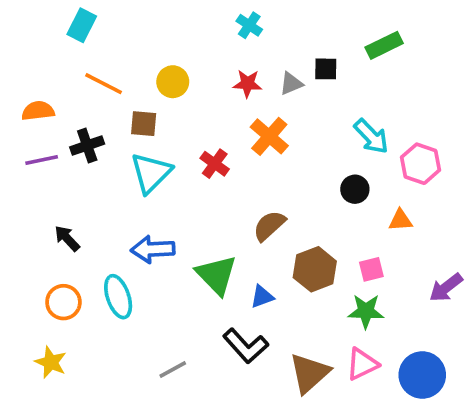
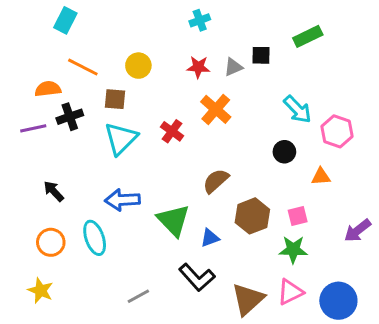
cyan cross: (249, 25) -> (200, 20), turned 36
orange semicircle: (38, 111) -> (48, 89), moved

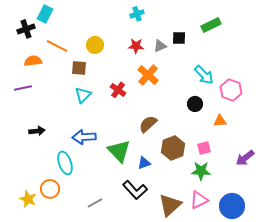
black cross: (70, 117) -> (26, 29), moved
cyan triangle: (121, 139) -> (83, 95), size x0.7
black arrow: (54, 191) -> (37, 131), turned 126
orange circle: (51, 242) -> (50, 189), moved

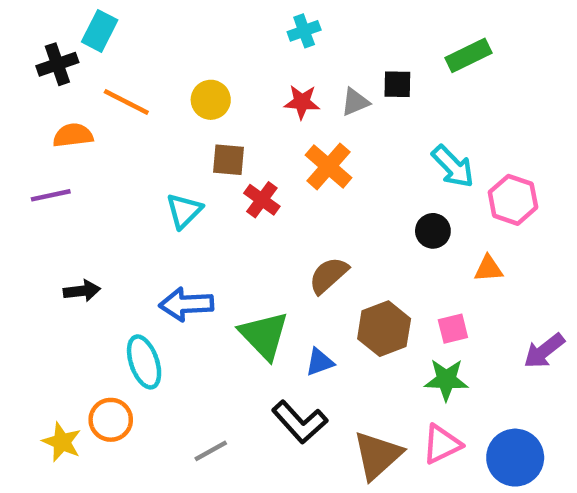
brown square: (79, 68) -> (229, 160), moved

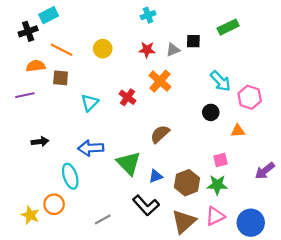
cyan rectangle: (100, 31) -> (49, 15), turned 36
brown square: (229, 160) -> (61, 78), moved
brown hexagon: (384, 329) -> (187, 183), moved

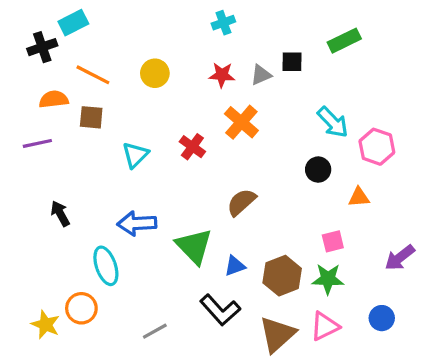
black arrow: (40, 142) -> (60, 214), turned -112
blue circle: (251, 223) -> (382, 318), moved, size x0.6

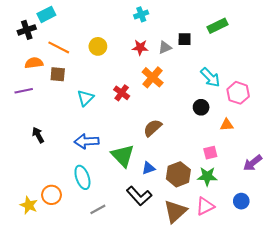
cyan ellipse: (106, 266) -> (82, 177), moved

